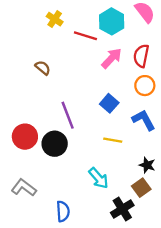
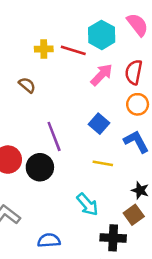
yellow cross: (55, 19) -> (44, 49), moved, turned -35
black cross: (122, 209) -> (113, 238), turned 35
blue semicircle: (63, 211) -> (49, 240), turned -90

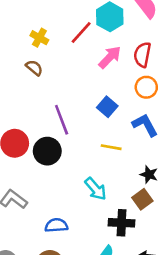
yellow cross: (44, 49) -> (39, 38), moved, turned 30
red line: (73, 50) -> (81, 32), turned -65

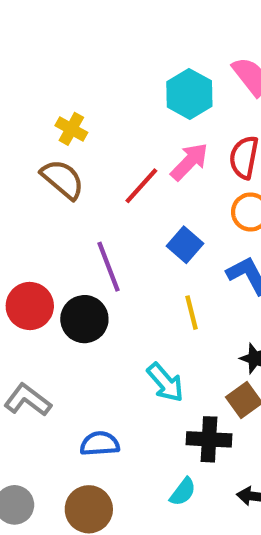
red line: (81, 32) -> (141, 186), moved
brown semicircle: (34, 68) -> (63, 179), size x1.5
yellow line: (111, 147) -> (192, 313), turned 66

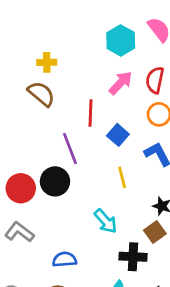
yellow cross: (71, 129) -> (47, 62), turned -30
red line: (141, 186) -> (91, 113), moved, turned -40
red circle: (30, 306) -> (21, 188), moved

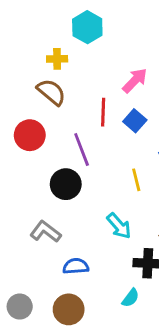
cyan hexagon: (121, 40) -> (87, 27), moved
blue square: (118, 135) -> (135, 121), moved
red circle: (21, 188) -> (30, 135), moved
gray L-shape: (19, 232) -> (46, 232), moved

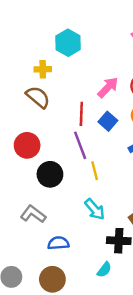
red circle: (30, 135) -> (27, 145), moved
purple line: (82, 150) -> (80, 145), moved
yellow line: (136, 180) -> (95, 171), moved

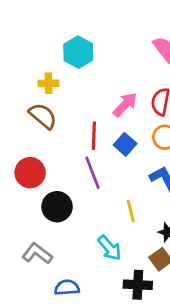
yellow line: (95, 171) -> (131, 211), moved

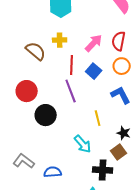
yellow cross: (49, 83) -> (60, 40), moved
gray L-shape: (37, 254) -> (24, 161), moved

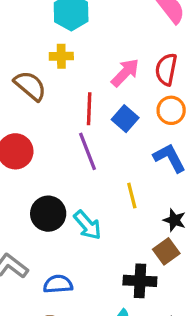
yellow cross: (60, 40) -> (61, 56), moved
black circle: (46, 115) -> (48, 214), moved
cyan arrow: (83, 144) -> (88, 225), moved

